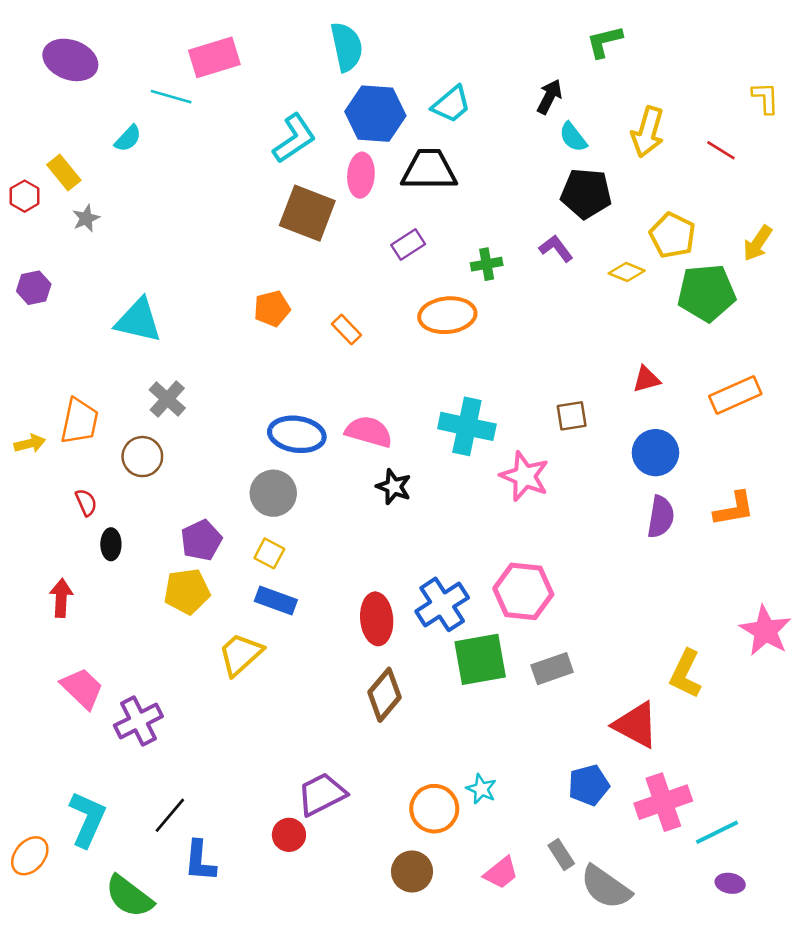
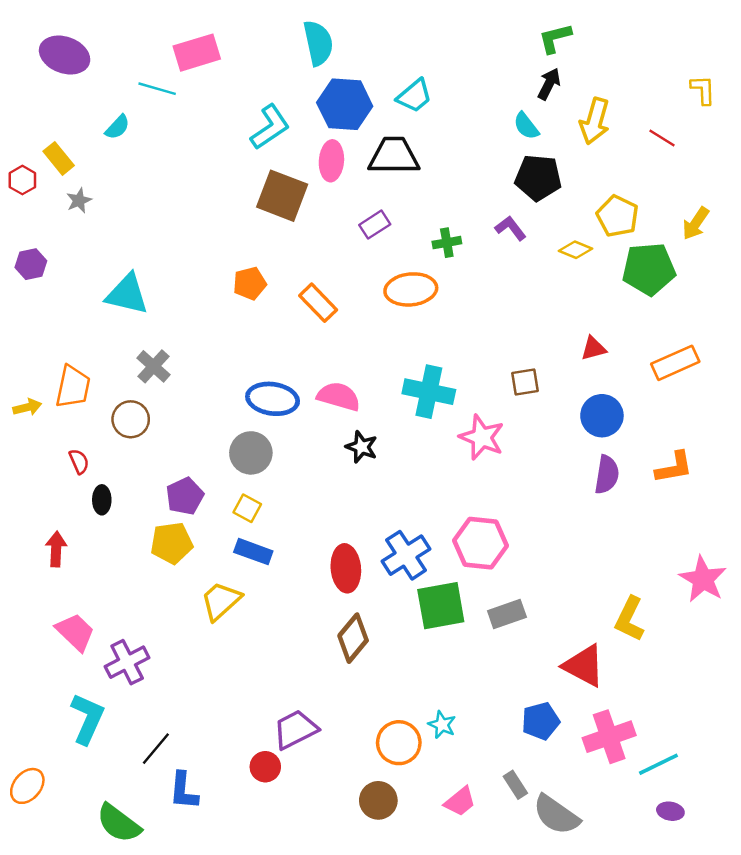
black arrow: (549, 97) -> (549, 84), moved
orange rectangle: (347, 330) -> (318, 303), size x1.4
cyan L-shape: (87, 819) -> (87, 719), moved

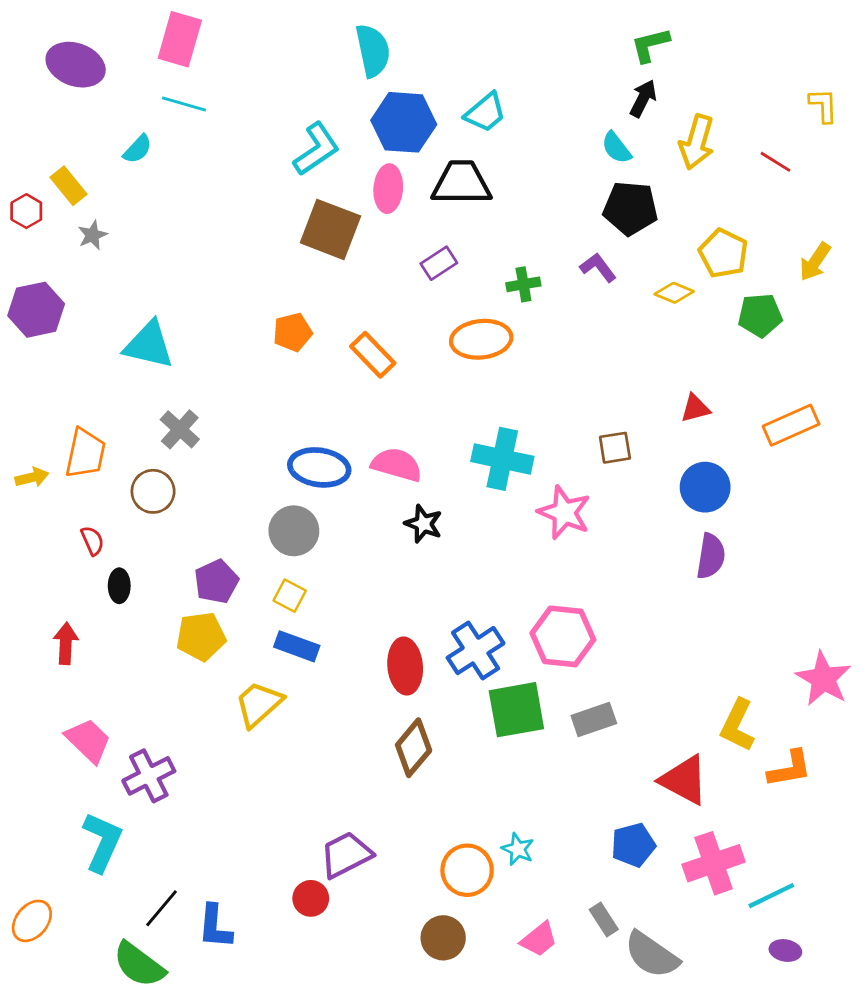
pink rectangle: (197, 53) -> (180, 39), moved, turned -57
purple hexagon: (31, 264) -> (36, 310), size x1.5
green pentagon: (649, 269) -> (760, 315), size x0.7
orange L-shape: (674, 467) -> (790, 769), moved
black line: (156, 749) -> (161, 908), moved

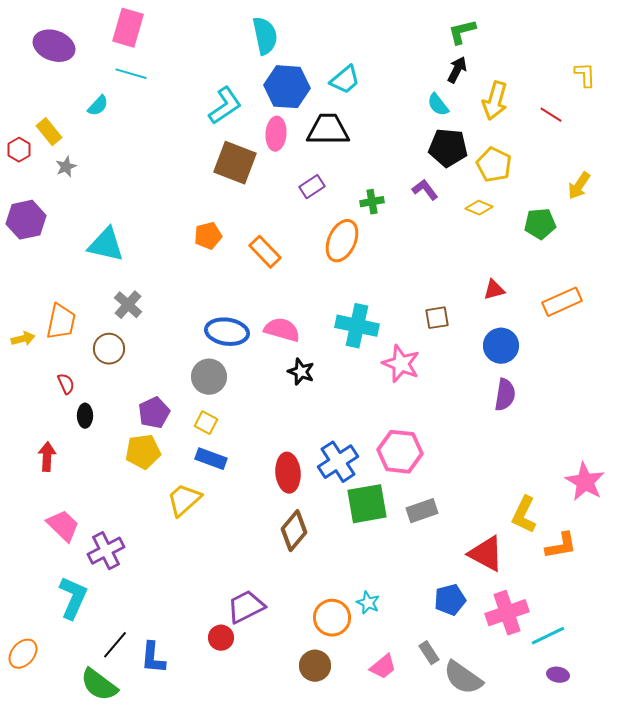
yellow pentagon: (723, 253) -> (494, 165), moved
orange ellipse: (481, 339) -> (342, 241), turned -60

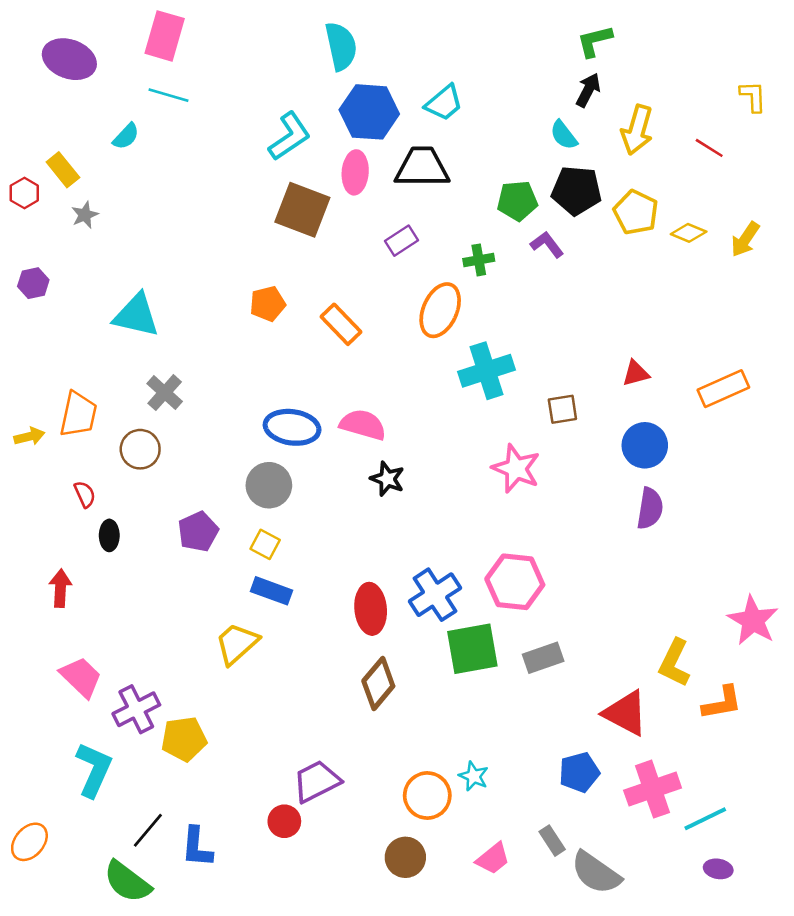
yellow diamond: (479, 208) -> (689, 233), moved
purple hexagon: (26, 220) -> (33, 283), size x0.6
green pentagon: (540, 224) -> (517, 201), moved
cyan cross: (357, 326) -> (486, 371), moved, turned -30
yellow pentagon: (143, 452) -> (184, 739), moved

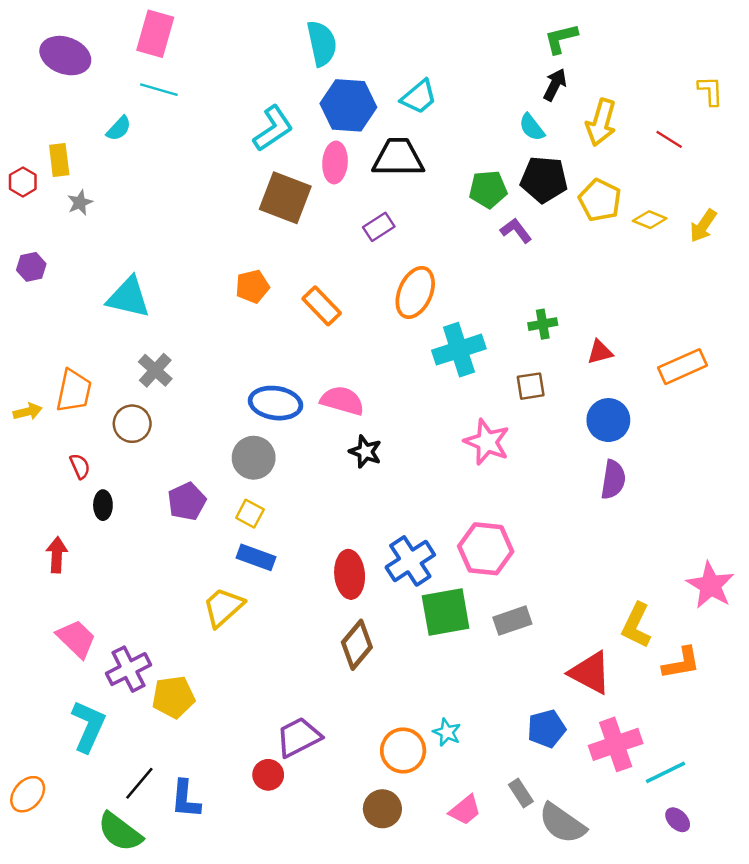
yellow rectangle: (63, 170) -> (59, 160), turned 32
green cross: (479, 260) -> (543, 324), moved
purple ellipse: (718, 869) -> (678, 820), turned 35

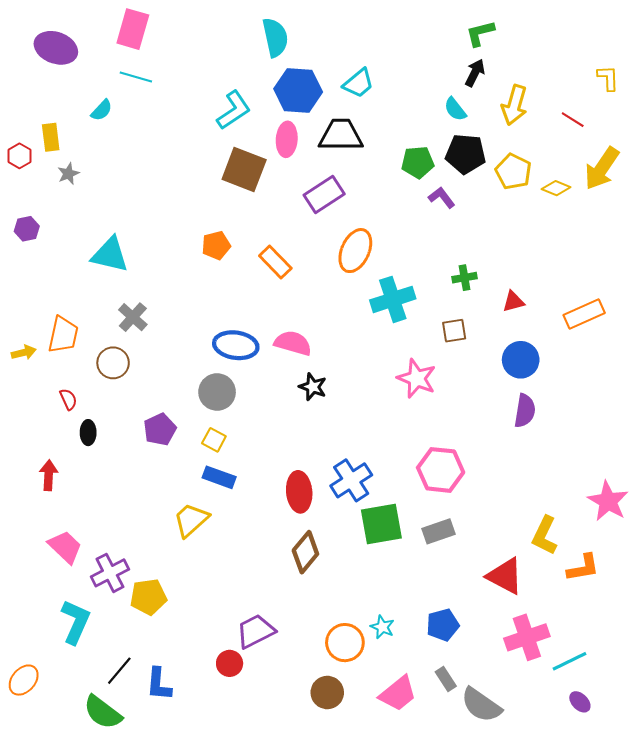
yellow arrow: (703, 226) -> (602, 168), moved, size x1.5
purple rectangle: (379, 227) -> (324, 194), size x1.5
pink hexagon: (486, 549) -> (441, 470), moved
blue pentagon: (546, 729) -> (443, 625), moved
pink trapezoid: (465, 810) -> (398, 694), size x1.4

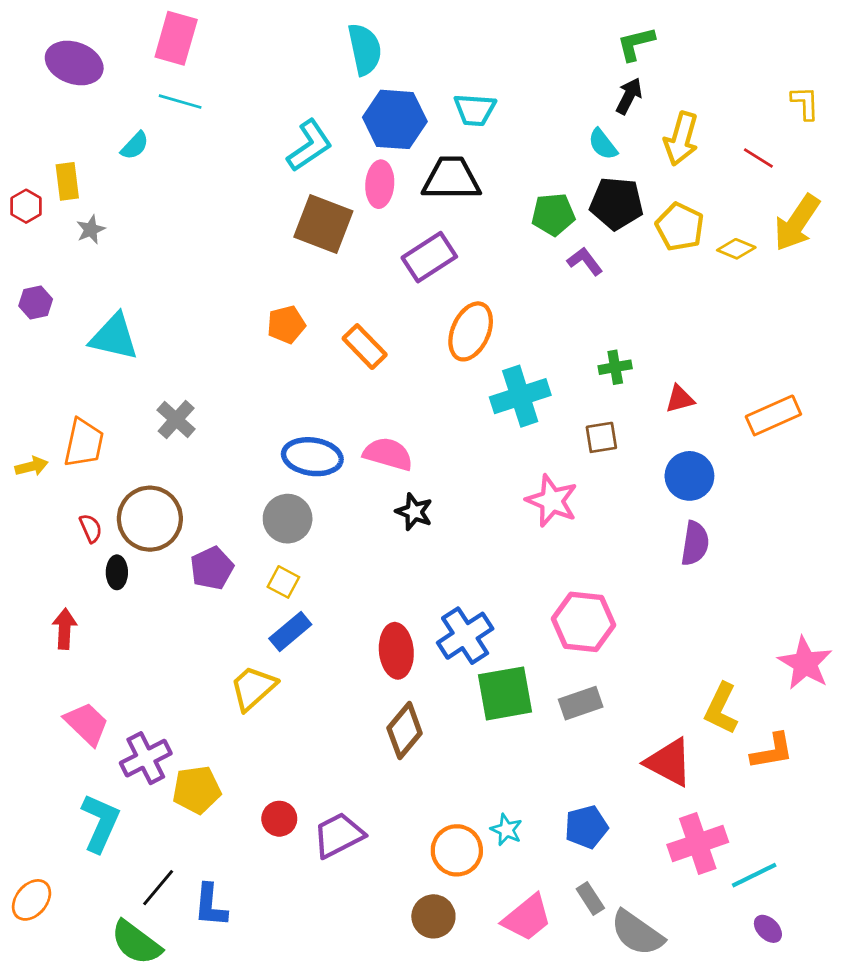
cyan trapezoid: (358, 83) -> (475, 110), turned 44
cyan triangle: (110, 255) -> (114, 337), moved
brown circle: (113, 363) -> (150, 519), moved, size x1.5
blue rectangle: (219, 477) -> (290, 631), turned -60
red circle: (230, 663) -> (279, 819), moved

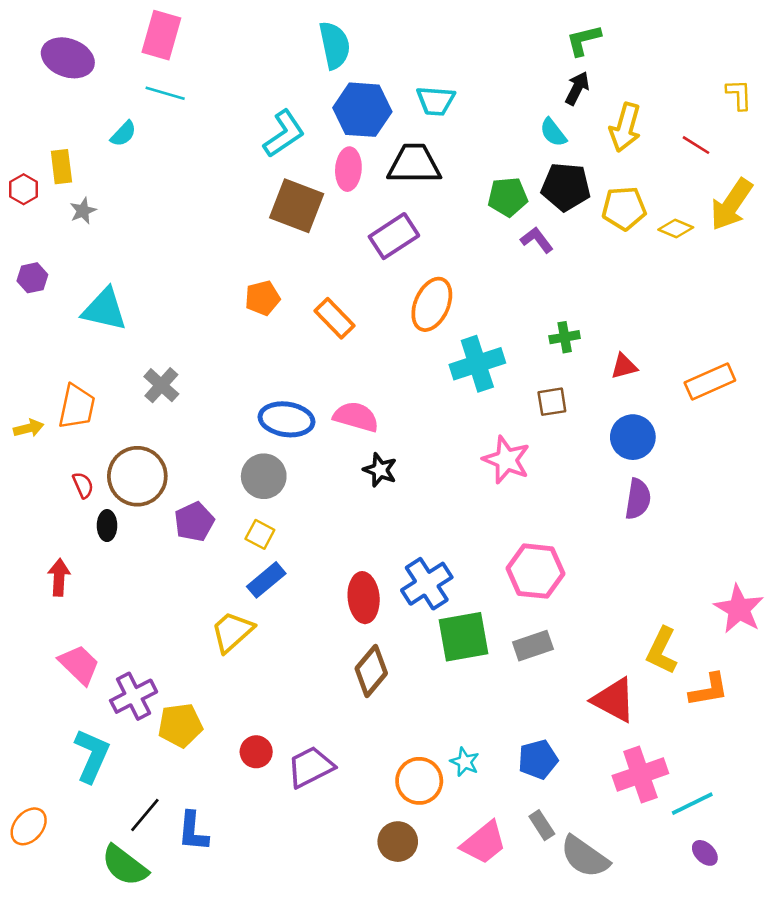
yellow pentagon: (680, 227) -> (624, 208), turned -30

